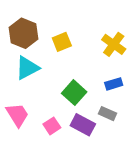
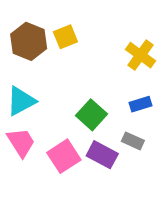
yellow square: (62, 42) -> (65, 37), moved
cyan triangle: (27, 68) -> (21, 101), moved
pink square: (52, 126) -> (64, 156), size x1.5

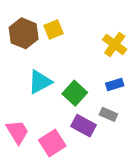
cyan triangle: (21, 101) -> (40, 82), moved
pink trapezoid: (21, 142) -> (17, 132), moved
pink square: (64, 156) -> (52, 143), moved

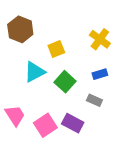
yellow square: (54, 30) -> (56, 49), moved
purple rectangle: (83, 126) -> (73, 123), moved

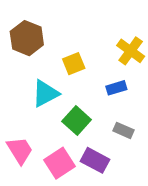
blue rectangle: (100, 74) -> (116, 88), moved
green square: (65, 82) -> (77, 121), moved

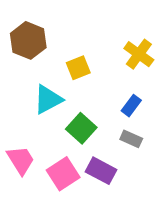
blue rectangle: (116, 88) -> (131, 106), moved, turned -36

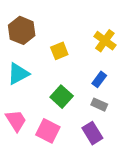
cyan triangle: (48, 100) -> (18, 74), moved
purple rectangle: (101, 171) -> (92, 133), moved, turned 30
pink square: (63, 174) -> (48, 131), turned -30

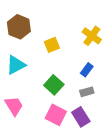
gray rectangle: (99, 105) -> (87, 92), turned -40
pink square: (48, 131) -> (56, 115), moved

